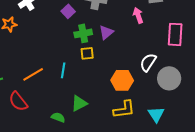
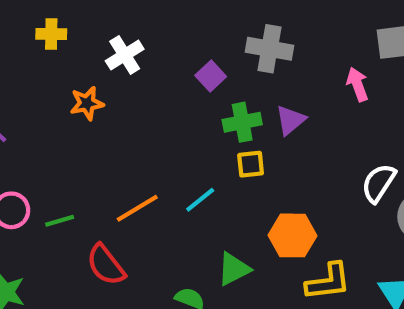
cyan line: (63, 70) -> (200, 200), turned 42
orange hexagon: (122, 80) -> (293, 235), moved

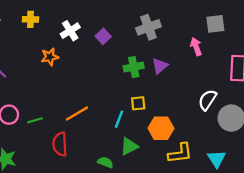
gray cross: (269, 49) -> (148, 27), turned -30
purple square: (211, 76) -> (103, 36), moved
yellow square: (251, 164) -> (138, 103), moved
cyan line: (200, 200) -> (119, 119), moved, turned -30
red semicircle: (106, 265) -> (60, 144), turned 35

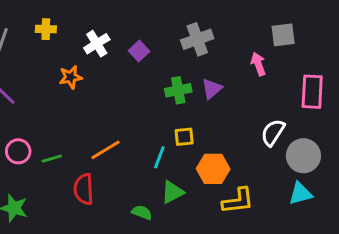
cyan triangle: (217, 159) -> (301, 194), moved, turned 48

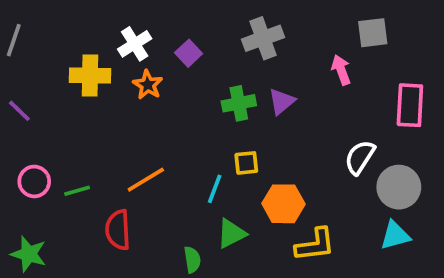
yellow cross: (46, 29) -> (90, 75), moved, size x1.5
orange star: (71, 77) -> (148, 85), moved, turned -30
green semicircle: (142, 212) -> (192, 260), turned 60

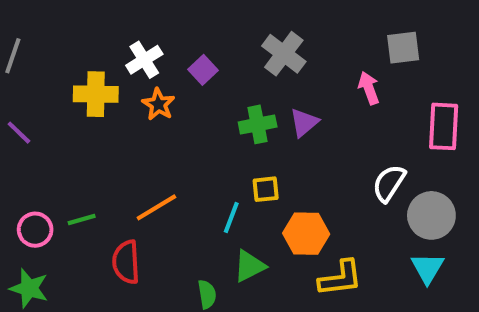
gray cross: (263, 38) -> (284, 54), turned -33
pink circle: (34, 181) -> (35, 230), moved
cyan triangle: (395, 235) -> (427, 268), turned -44

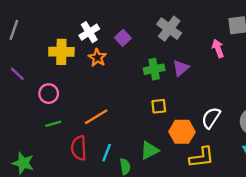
white semicircle: (389, 183) -> (211, 118), moved
cyan line: (231, 217) -> (107, 153), moved
pink circle: (35, 230) -> (49, 94), moved

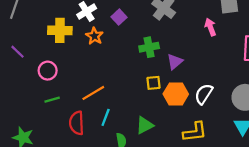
purple triangle: (181, 68) -> (175, 62), moved
orange hexagon: (182, 132) -> (176, 94), moved
cyan line: (107, 153) -> (106, 117), moved

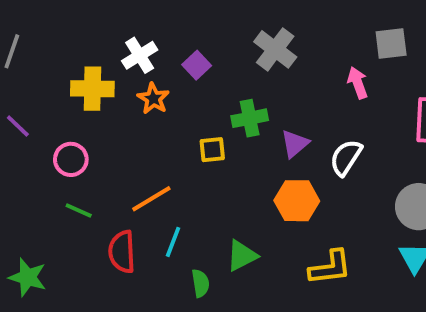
yellow square: (154, 83) -> (212, 150), moved
white semicircle: (204, 94) -> (346, 157), moved
green line: (52, 100) -> (79, 211), turned 40

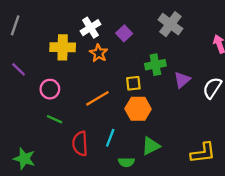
orange line: (151, 199) -> (97, 98), moved
orange hexagon: (297, 201) -> (138, 109), moved
green semicircle: (201, 283) -> (126, 162), turned 98

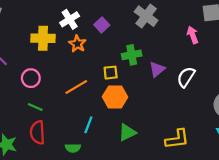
red semicircle: (80, 144) -> (37, 132), moved
green semicircle: (126, 162) -> (73, 148), moved

